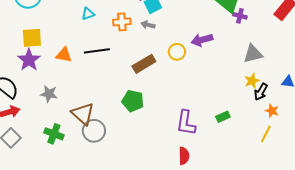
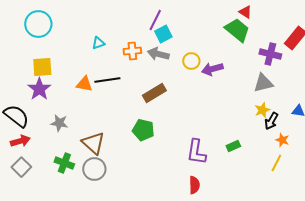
purple cross: (240, 16) -> (270, 54), moved, size x1.5
gray arrow: (148, 25) -> (158, 54), size x1.5
yellow circle: (177, 52) -> (191, 61), moved
orange triangle: (64, 55) -> (84, 84), moved
gray circle: (94, 131) -> (94, 169), moved

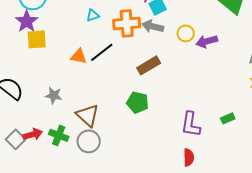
orange cross: (132, 51) -> (127, 23), size x1.5
black line: (107, 80) -> (102, 52), turned -30
purple star: (39, 89) -> (27, 21), moved
red arrow: (20, 141) -> (33, 134), moved

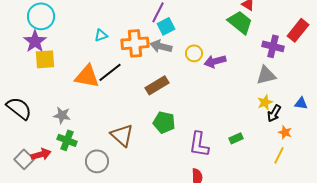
orange triangle: (79, 56) -> (87, 76), size x1.5
green pentagon: (138, 102) -> (164, 122), moved
brown triangle: (88, 115) -> (122, 135), moved
green cross: (59, 135) -> (67, 140), moved

